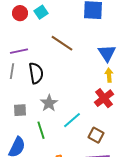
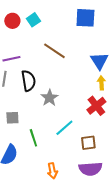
gray star: (49, 103) -> (49, 98), moved
brown square: (96, 135) -> (88, 143), turned -35

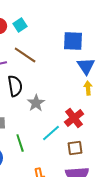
blue square: (85, 18) -> (73, 41), moved
brown line: (54, 51) -> (25, 55), moved
red cross: (96, 106) -> (74, 118), moved

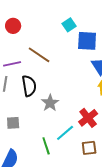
cyan square: (20, 25) -> (69, 25), moved
green line: (20, 143) -> (46, 146), moved

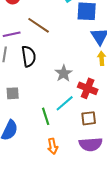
gray star: (50, 103) -> (64, 73), moved
red cross: (88, 118) -> (88, 88), turned -30

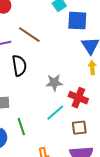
gray star: (64, 73) -> (54, 83), turned 30
green line: (46, 116) -> (21, 127), moved

